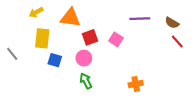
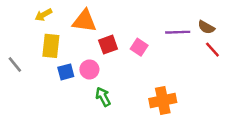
purple line: (140, 19) -> (178, 32), moved
pink circle: (84, 58) -> (89, 69), moved
blue square: (55, 60) -> (66, 72), turned -32
orange cross: (136, 84) -> (163, 101), size x1.5

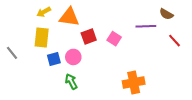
yellow arrow: (43, 15) -> (44, 12), moved
brown semicircle: (206, 27) -> (166, 14), moved
green arrow: (103, 97) -> (71, 81), moved

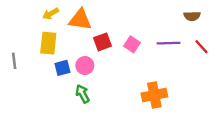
brown semicircle: (166, 14) -> (192, 16), turned -32
purple line: (146, 26) -> (169, 43), moved
gray line: (12, 53) -> (14, 61), turned 32

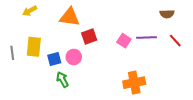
yellow arrow: (51, 14) -> (30, 11), moved
yellow rectangle: (48, 43) -> (34, 47), moved
pink square: (132, 44) -> (124, 41), moved
green arrow: (82, 94) -> (62, 80), moved

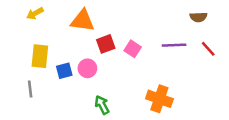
pink square: (124, 41) -> (133, 49), moved
gray line: (12, 53) -> (30, 89), moved
green arrow: (62, 80) -> (102, 105), moved
orange cross: (134, 83) -> (159, 99), turned 30

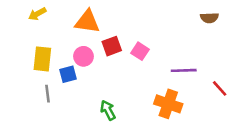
purple line: (174, 45) -> (184, 70), moved
red line: (208, 49) -> (220, 88), moved
pink circle: (87, 68) -> (83, 56), moved
gray line: (30, 89) -> (48, 94), moved

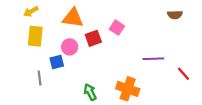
pink square: (140, 51) -> (117, 28), moved
yellow rectangle: (42, 59) -> (35, 36), moved
orange cross: (168, 104) -> (128, 89), moved

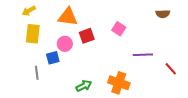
pink square: (117, 28) -> (119, 29), moved
green arrow: (90, 92) -> (84, 86), turned 91

